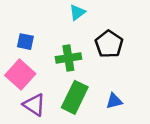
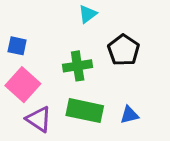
blue square: (25, 42) -> (17, 46), moved
green rectangle: (75, 97) -> (85, 111), turned 76

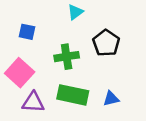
blue square: (17, 46) -> (27, 32), moved
purple triangle: (39, 119) -> (33, 102), turned -30

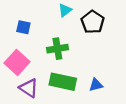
black pentagon: (106, 43) -> (93, 22), moved
purple triangle: (33, 102) -> (29, 88), turned 30

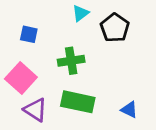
blue triangle: (96, 85) -> (129, 110), moved, turned 40

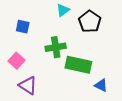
pink square: (21, 78) -> (16, 61), size x0.7
green rectangle: (78, 102) -> (78, 65), moved

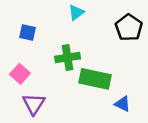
black pentagon: (90, 21) -> (129, 28), moved
purple triangle: (28, 85) -> (34, 104), turned 30

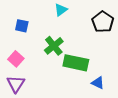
green cross: (68, 58) -> (54, 46), turned -30
purple triangle: (34, 104) -> (16, 84), moved

